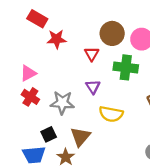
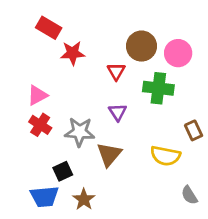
yellow semicircle: (111, 114) -> (165, 156), moved
brown triangle: (80, 137) -> (109, 154), moved

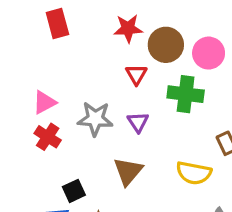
red rectangle: (49, 28) -> (57, 23), turned 45
red star: (73, 53) -> (128, 28), moved
gray star: (80, 132) -> (95, 119), moved

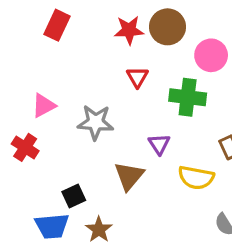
red rectangle: (57, 23) -> (57, 25), turned 40
brown circle: (166, 45) -> (168, 27), moved
purple triangle: (138, 122) -> (159, 144), moved
red cross: (48, 137) -> (25, 147), moved

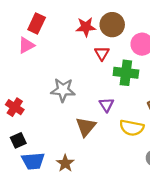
red triangle: (137, 77) -> (102, 53), moved
pink triangle: (44, 106) -> (26, 45), moved
black square: (74, 196) -> (18, 140), moved

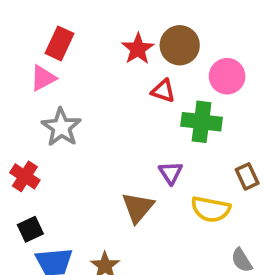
red star: (86, 27) -> (138, 49), turned -30
red triangle: (102, 53) -> (163, 91), turned -42
gray star: (63, 90) -> (61, 127), moved, turned 30

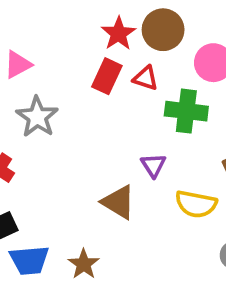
red rectangle: (59, 43) -> (107, 76), moved
brown triangle: (138, 207) -> (119, 202), turned -39

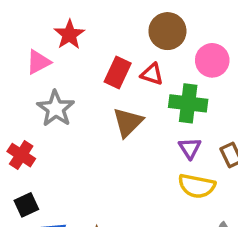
red star: (119, 34) -> (69, 35), moved
purple triangle: (153, 165) -> (190, 148), moved
brown triangle: (119, 202) -> (128, 122), moved, turned 44

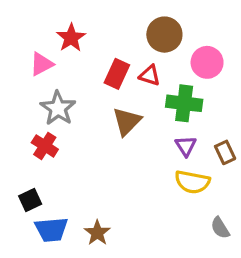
red cross: (21, 155) -> (45, 146), moved

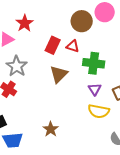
pink circle: (207, 62) -> (105, 12), moved
brown star: (97, 233) -> (51, 129), moved

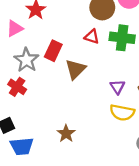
red rectangle: (53, 45) -> (53, 51), moved
green cross: (94, 63) -> (122, 38), moved

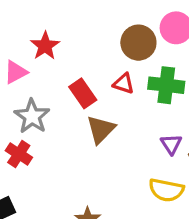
red rectangle: (53, 51) -> (83, 93), moved, turned -60
purple triangle: (117, 87) -> (171, 144), moved

